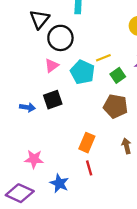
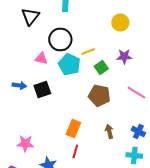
black circle: (60, 38) -> (60, 39), moved
pink triangle: (52, 65) -> (41, 58), turned 48
blue arrow: (27, 107) -> (19, 85), moved
red line: (89, 168) -> (75, 151), turned 32

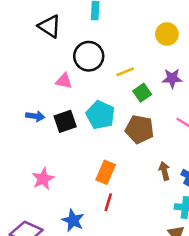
black triangle: (30, 16) -> (50, 26), turned -36
cyan pentagon: (69, 64) -> (100, 115), moved
brown arrow: (109, 131) -> (164, 171), moved
pink star: (25, 143) -> (43, 179), moved, turned -30

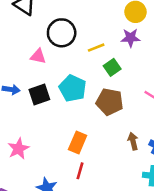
purple star: (172, 78) -> (131, 38), moved

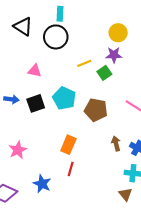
black circle: (62, 33) -> (56, 37), moved
green square: (112, 67) -> (104, 73), moved

